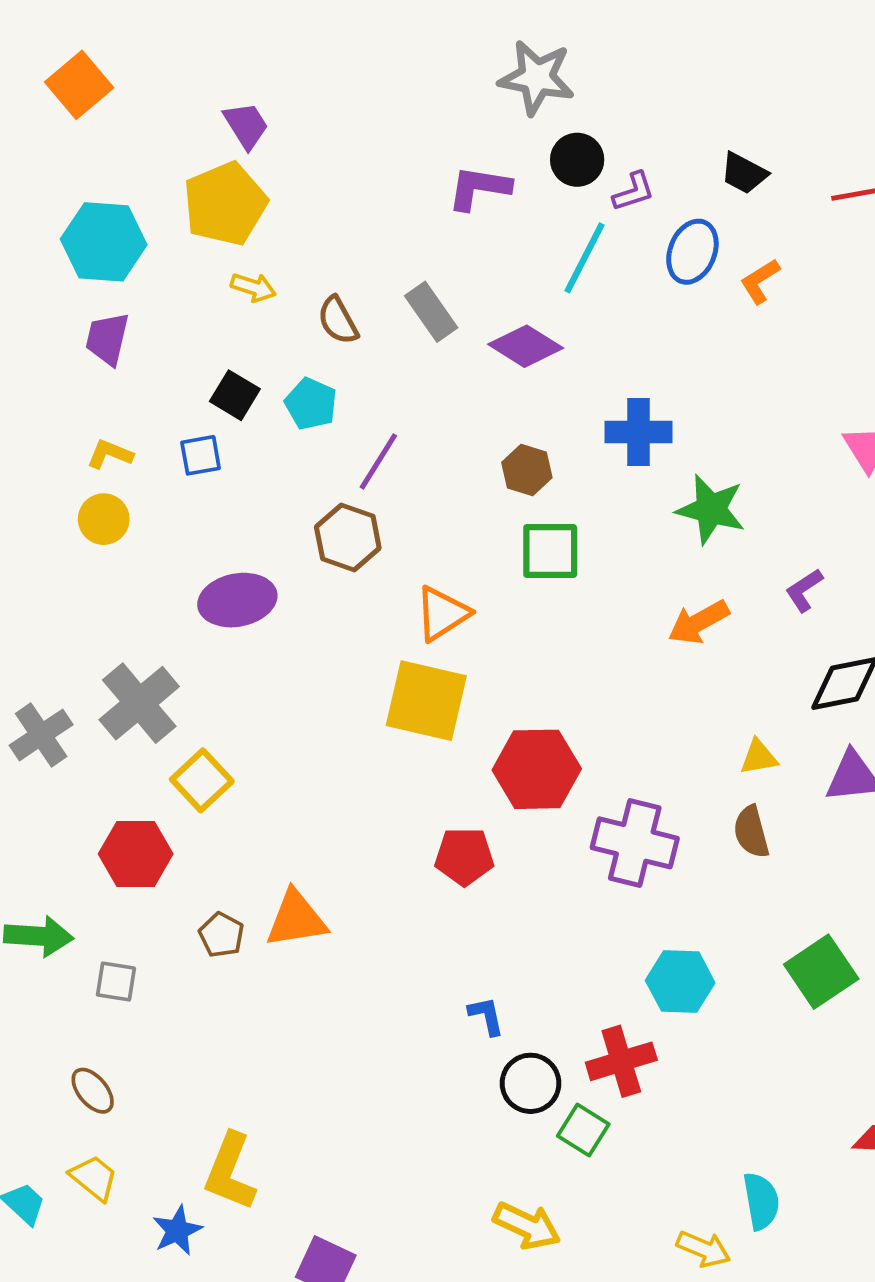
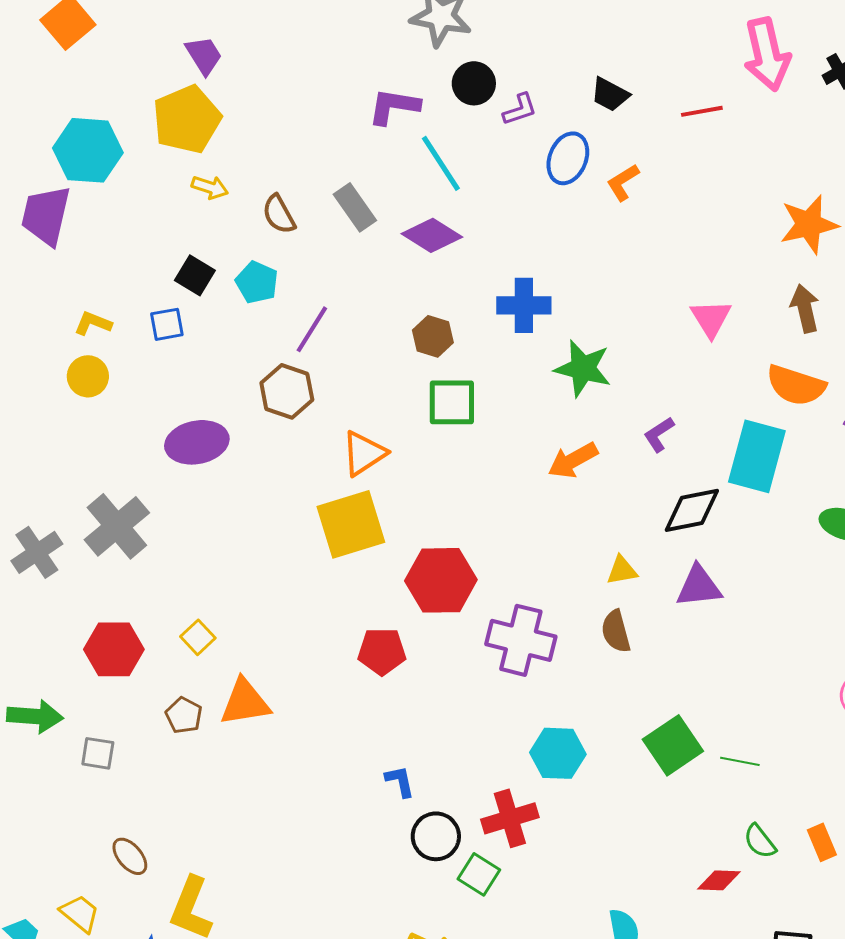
cyan line: (584, 258) -> (441, 163), moved, turned -60
purple trapezoid: (107, 339) -> (46, 215), moved, size x1.4
yellow square: (426, 701) -> (351, 524), turned -30
yellow square: (202, 780) -> (198, 637), moved, size x0.7
brown ellipse: (93, 1091) -> (130, 856), moved

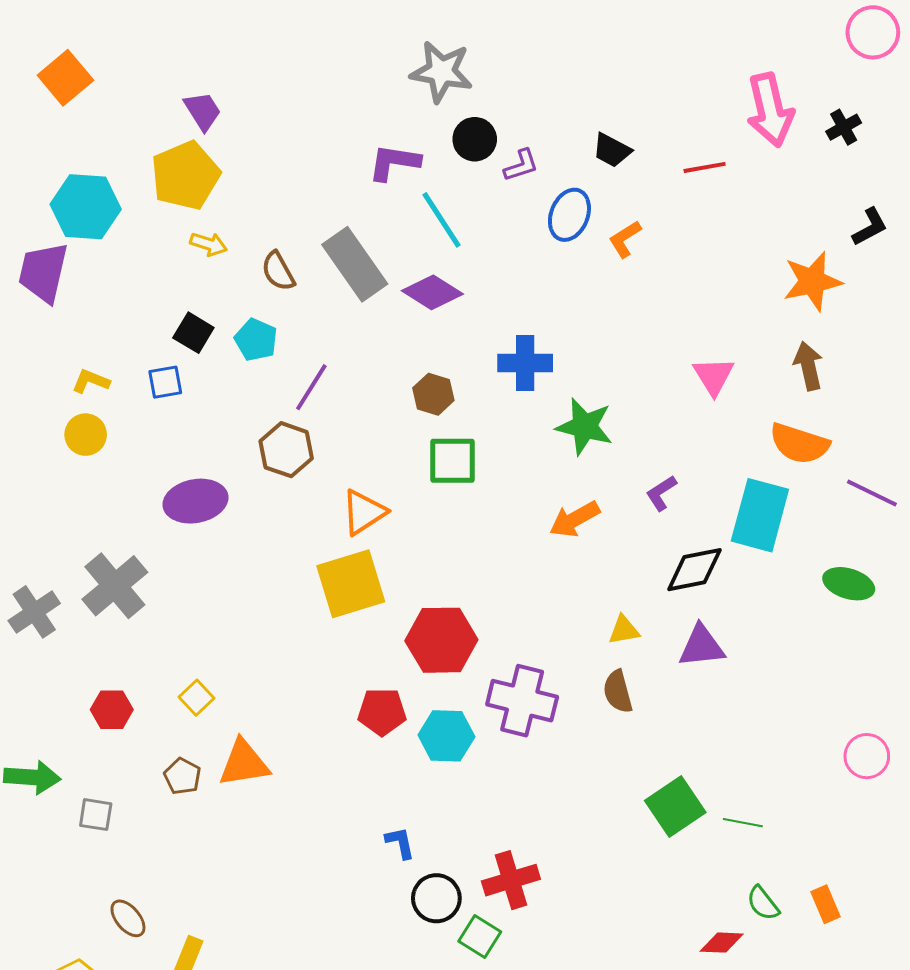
gray rectangle: (355, 207) -> (355, 264), size x1.5
red hexagon: (114, 649) -> (112, 710), size x0.7
cyan hexagon: (558, 753) -> (446, 736), moved

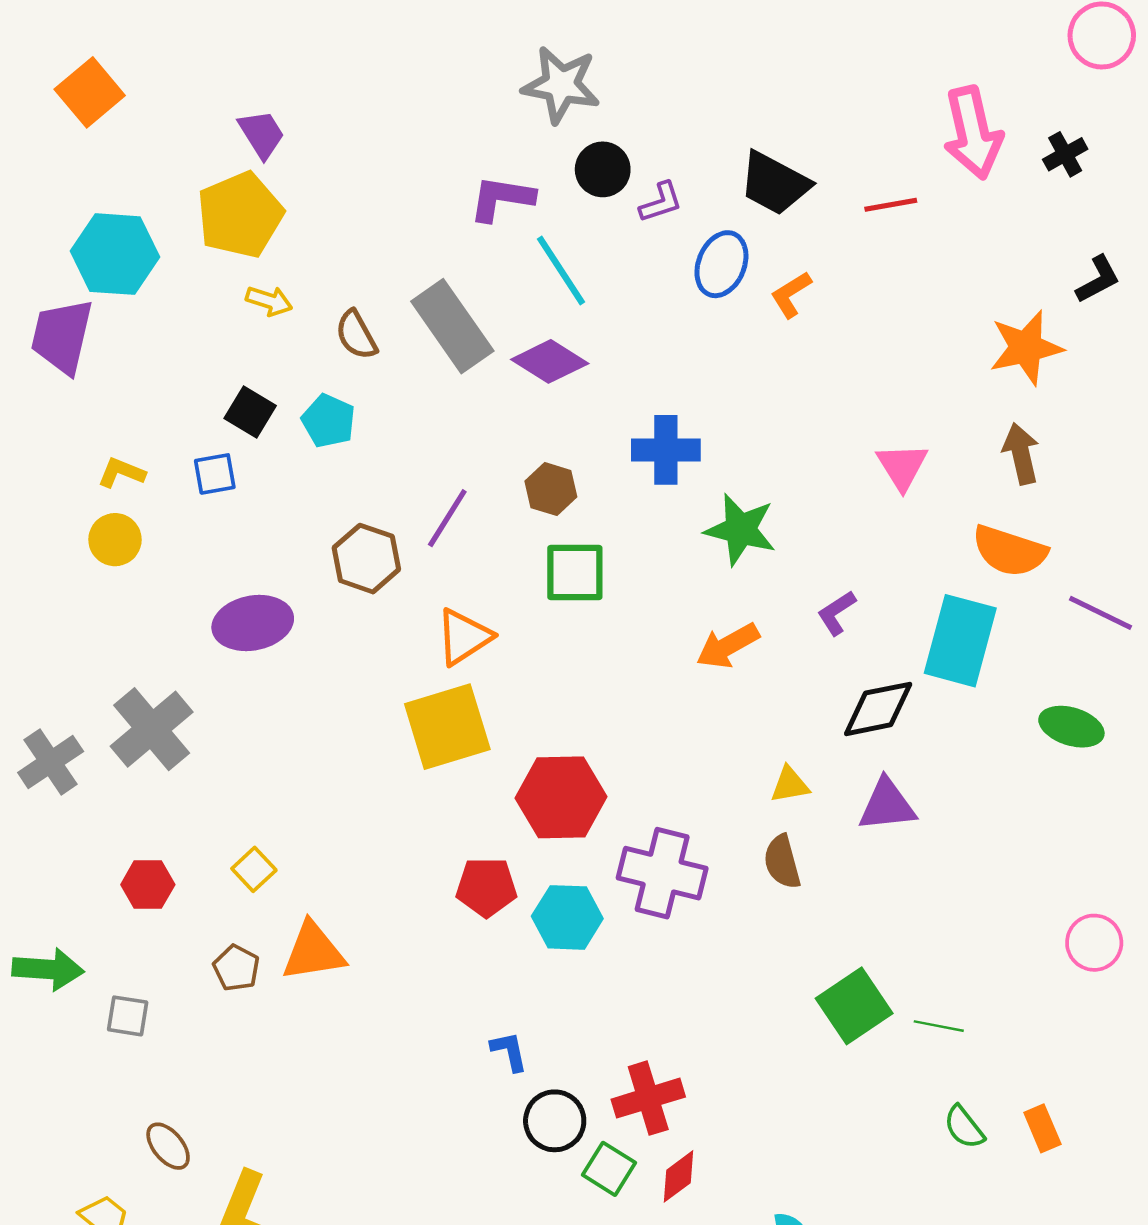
black trapezoid: (612, 150) -> (775, 183), size x1.5
purple line: (311, 387) -> (447, 518), moved
red diamond: (722, 943) -> (679, 1176), moved, turned -39

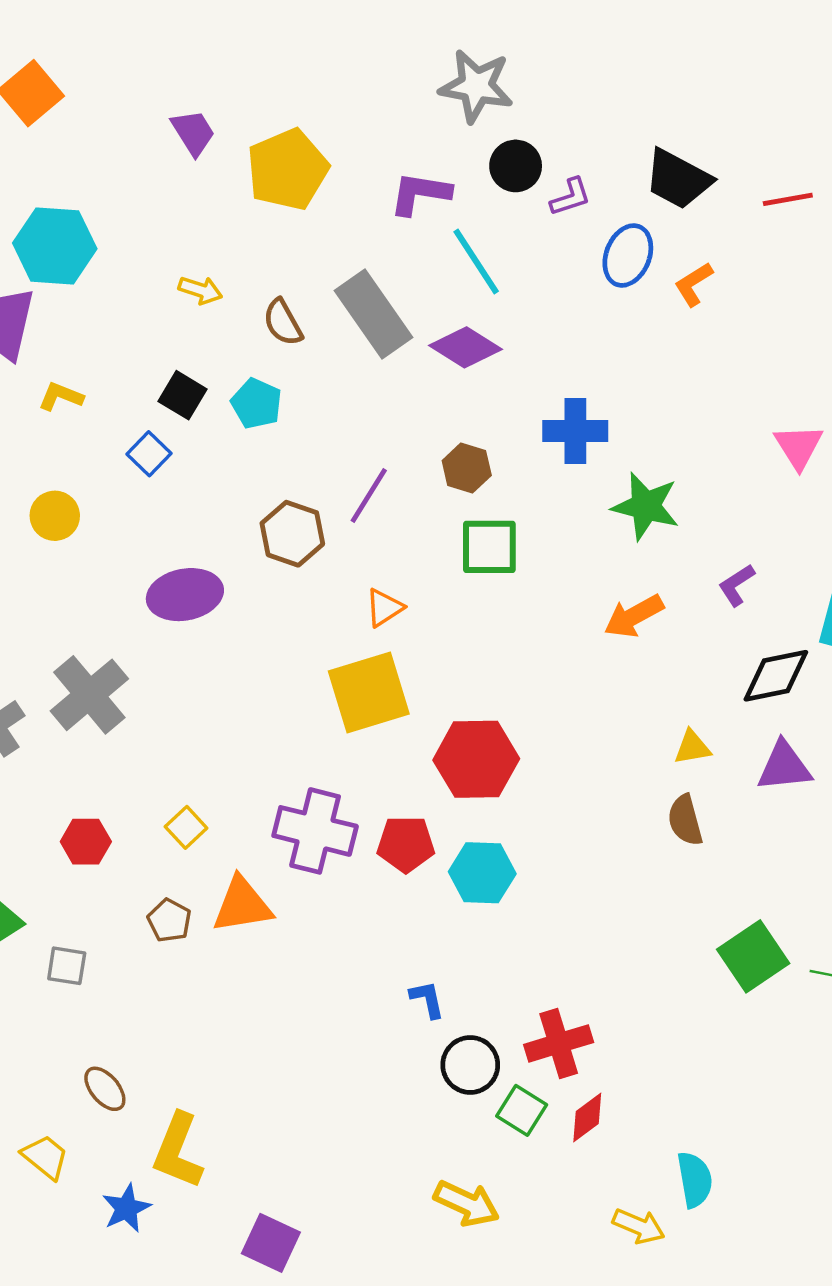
yellow pentagon: (240, 215) -> (288, 170), moved
yellow L-shape: (121, 473) -> (61, 396), moved
blue square: (215, 474) -> (149, 454), turned -36
orange triangle: (464, 637) -> (384, 608), size x0.7
purple cross: (662, 873) -> (315, 831), moved

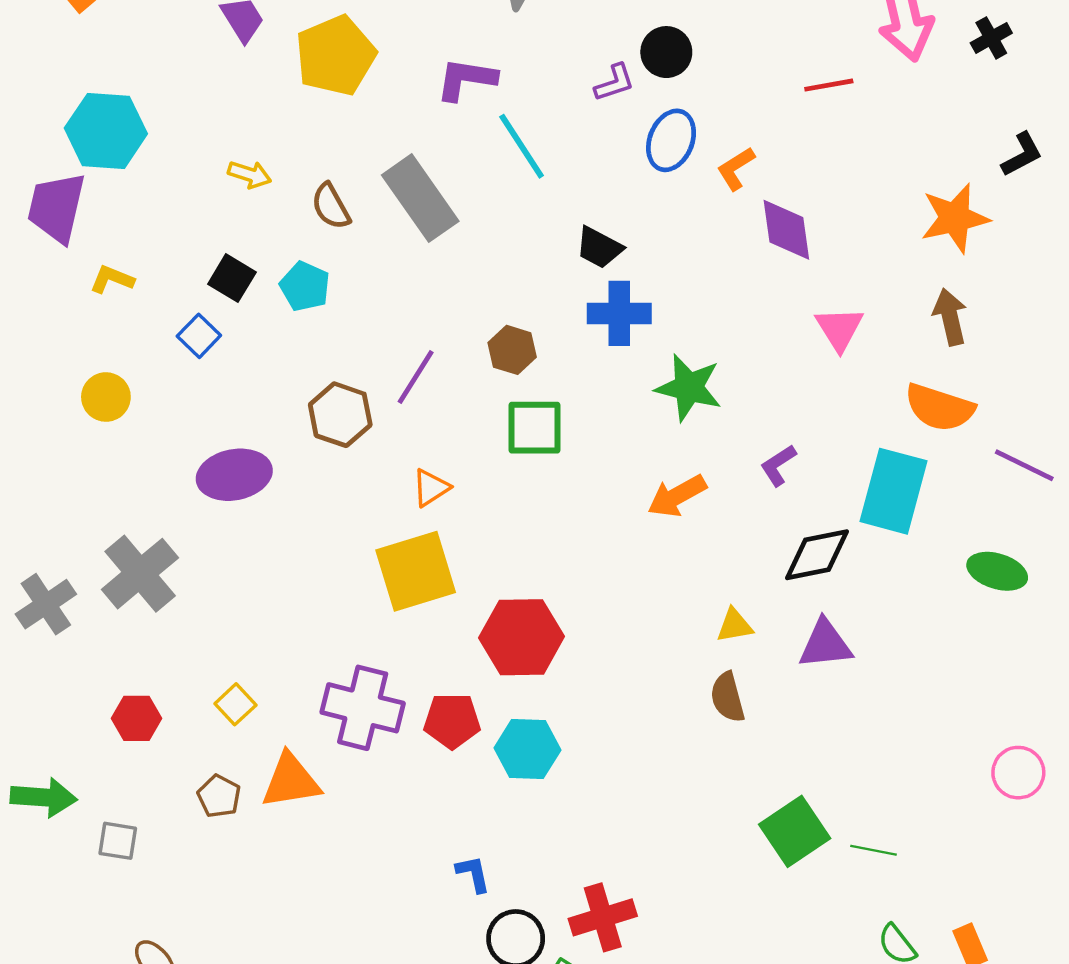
black circle: (516, 166) -> (666, 52), moved
black trapezoid: (678, 179) -> (599, 247), moved, size x0.7
purple diamond: (465, 347) -> (786, 230), moved, turned 50

